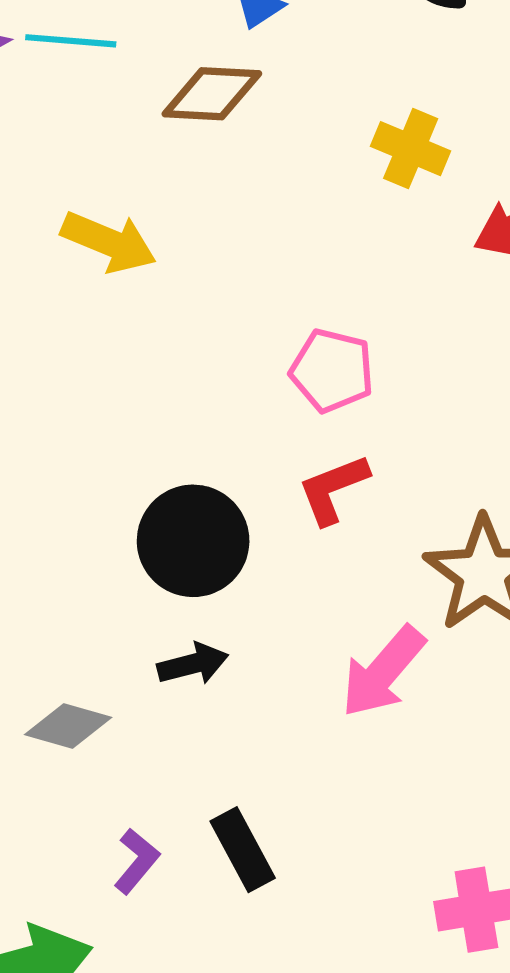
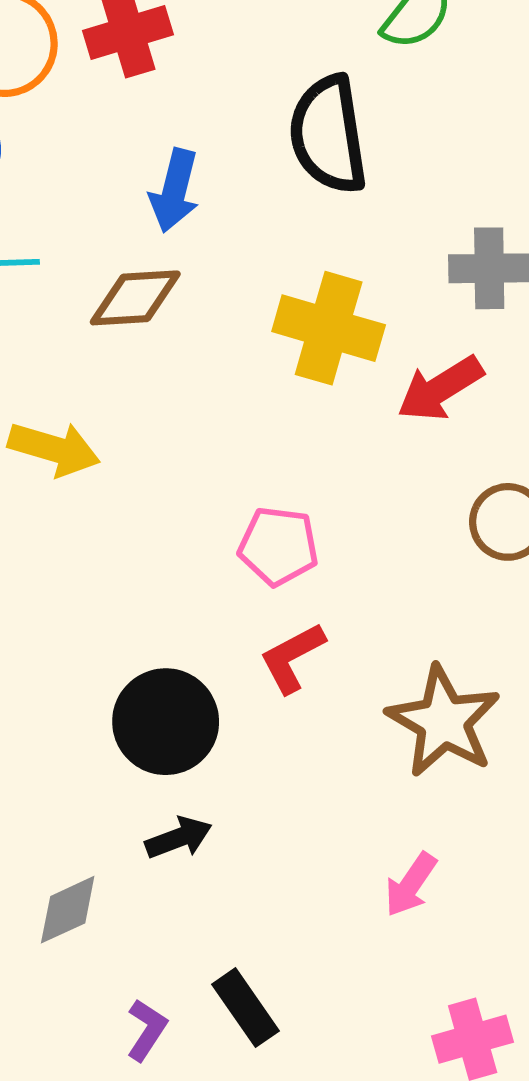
yellow cross: (411, 149) -> (329, 328), size x1.5
pink arrow: (383, 672) -> (411, 885), moved, size x0.7
gray diamond: (68, 726) -> (68, 910), turned -34

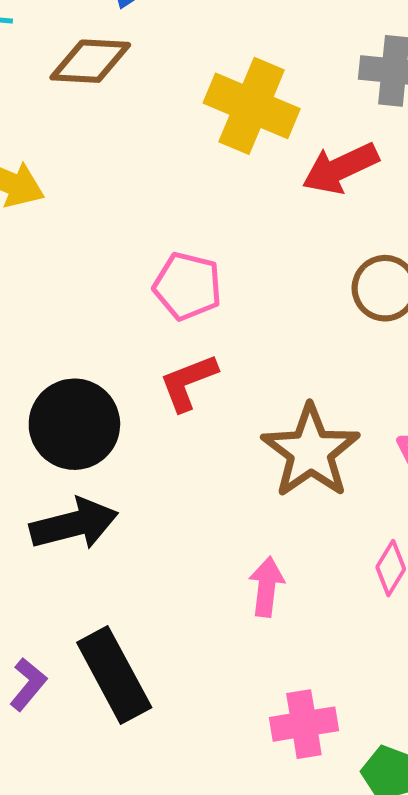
black arrow: (179, 838) -> (74, 524), size x1.5
pink arrow: (411, 885) -> (267, 587), turned 146
black rectangle: (246, 1008) -> (114, 675), size x1.4

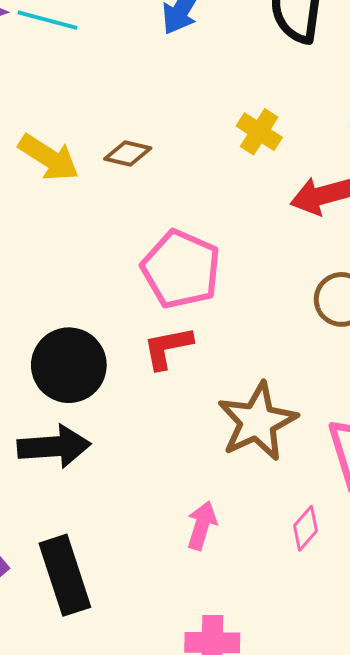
brown diamond: (90, 61) -> (128, 153), moved, size x0.7
yellow cross: (252, 106) -> (259, 132), size x0.6
pink pentagon: (187, 286) -> (181, 269), size x1.4

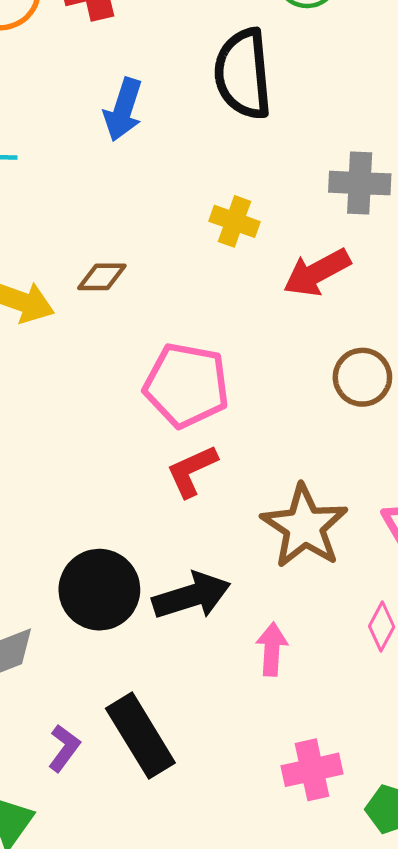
black circle: (69, 365) -> (99, 590), moved
black arrow: (54, 447) -> (192, 596), moved

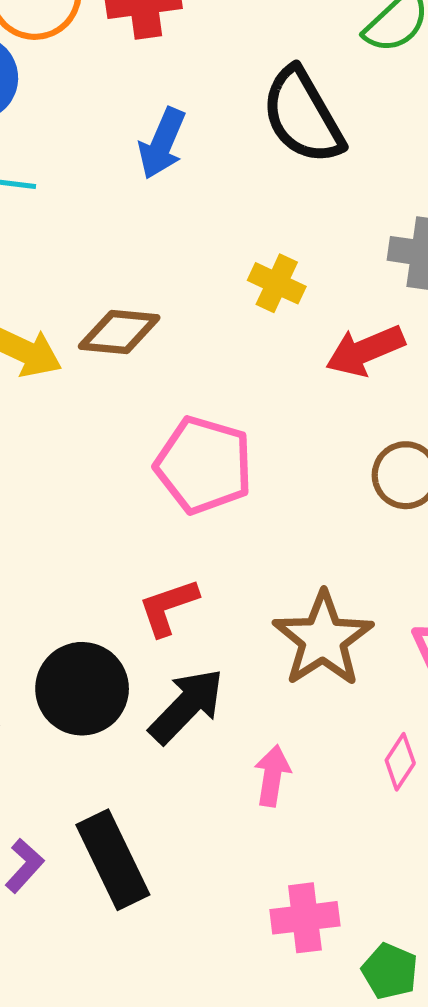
black semicircle: (243, 74) -> (303, 116), turned -30
brown diamond: (102, 277) -> (119, 332), size x1.4
red L-shape: (192, 471) -> (168, 607), moved
black arrow: (192, 596) -> (187, 706), turned -34

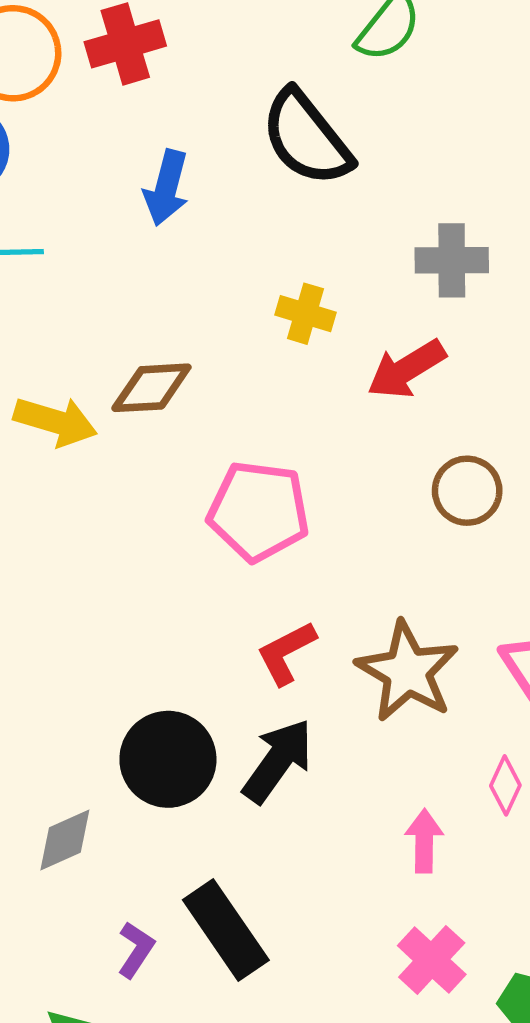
red L-shape: (168, 607) -> (286, 653), moved
pink arrow: (272, 776) -> (424, 841), moved
pink cross: (305, 918) -> (432, 960), turned -32

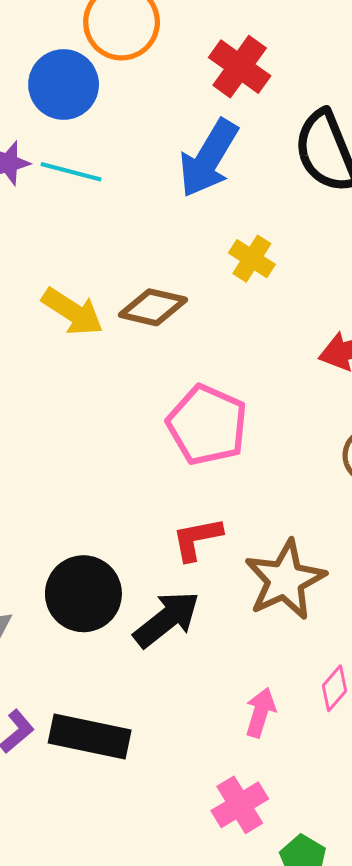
red cross: (125, 44) -> (240, 67), moved, turned 36
blue arrow: (166, 188) -> (209, 158), size x1.4
yellow cross: (306, 314) -> (252, 259), moved
black rectangle: (226, 930) -> (90, 736), turned -60

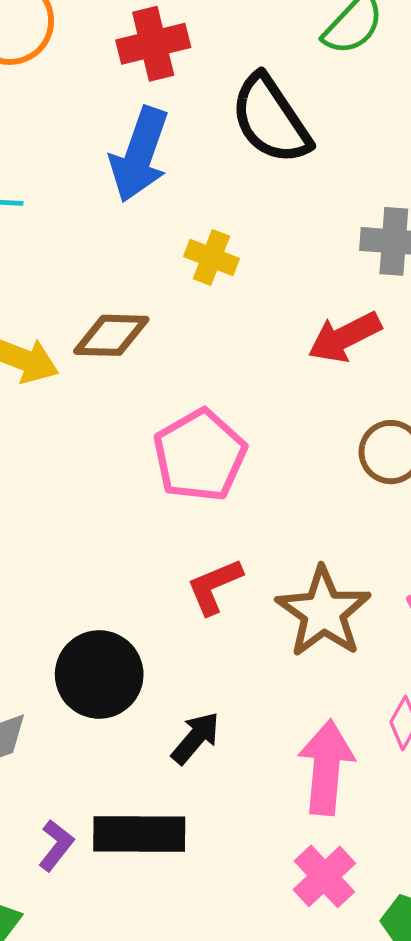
red cross: (240, 67) -> (153, 44), turned -38
pink pentagon: (207, 425) -> (200, 455), turned 30
black arrow: (167, 619) -> (196, 738), moved, size x0.7
pink arrow: (260, 712) -> (326, 767), size x1.6

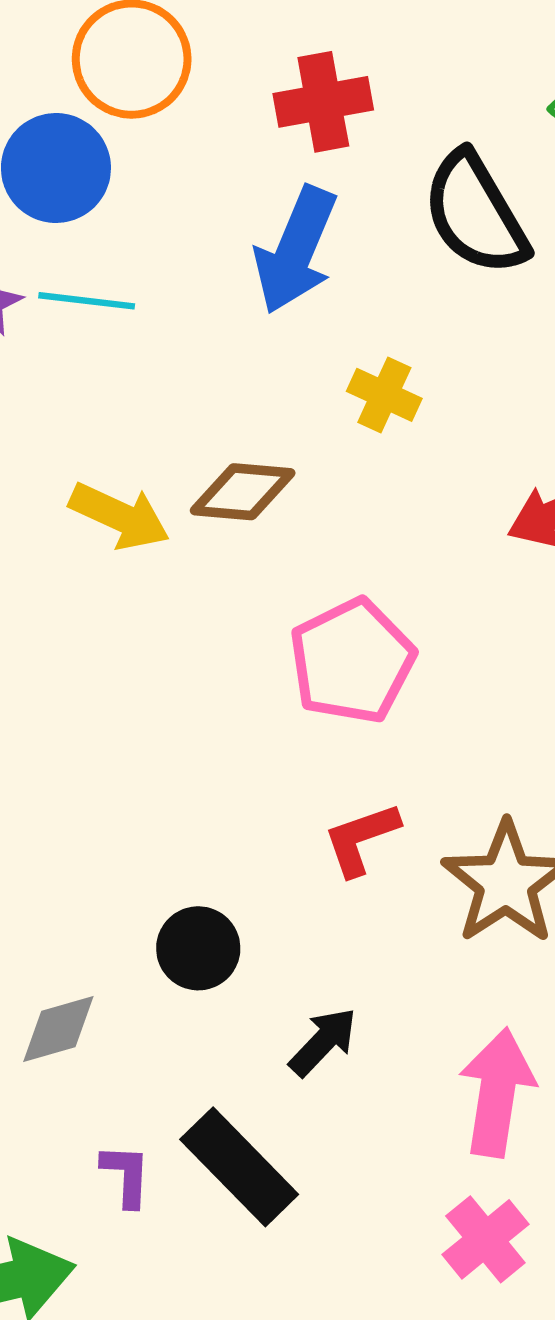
black circle: (99, 674) -> (198, 948), size x0.7
black rectangle: (139, 834) -> (239, 1167), turned 42
purple L-shape: (56, 845) -> (126, 1175), turned -39

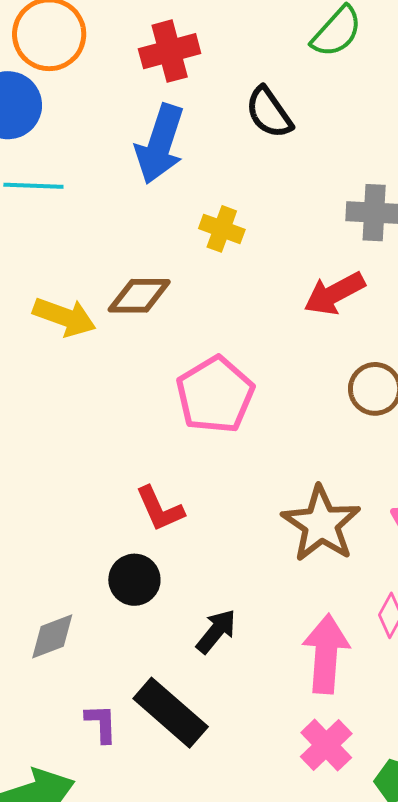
black semicircle: (475, 214) -> (269, 112), size x0.7
red L-shape: (361, 839) -> (160, 509), moved, turned -90

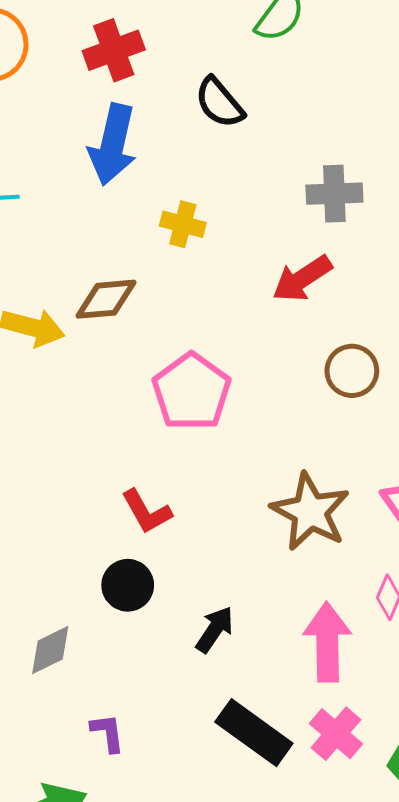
black rectangle: (171, 713) -> (254, 733), moved

